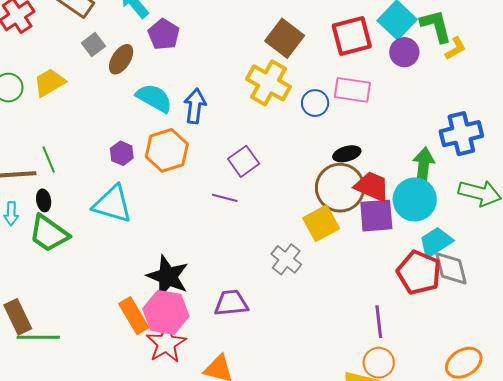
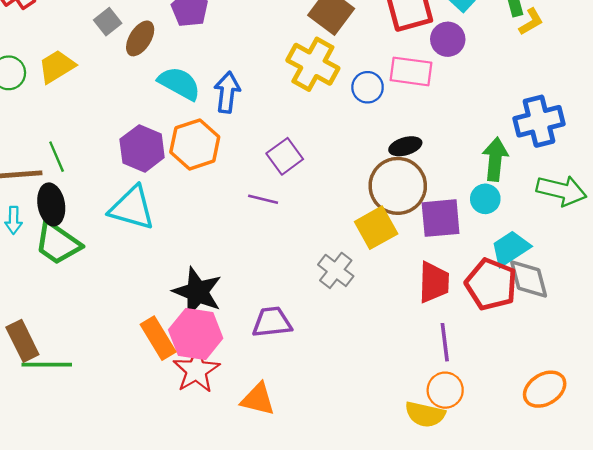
purple circle: (404, 52) -> (448, 39), moved
purple hexagon: (122, 153) -> (142, 148), size x1.6
red trapezoid: (372, 186) -> (434, 282), moved, turned 69
cyan circle: (415, 199) -> (485, 199), size x0.6
black ellipse: (44, 200) -> (51, 204), size x1.6

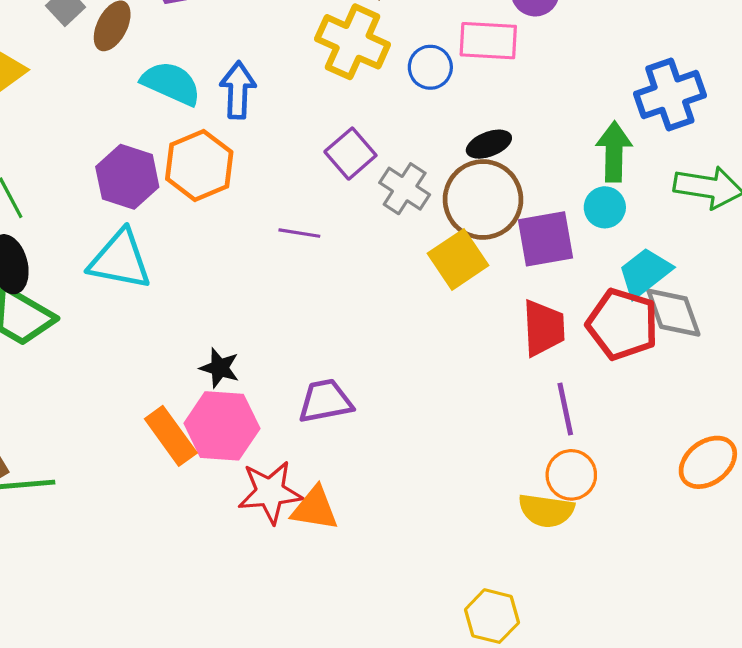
purple square: (285, 156) -> (350, 154), moved
gray cross: (336, 270) -> (405, 189), moved
black star: (197, 292) -> (220, 368), size x0.6
red star: (196, 370) -> (270, 492), moved, turned 30

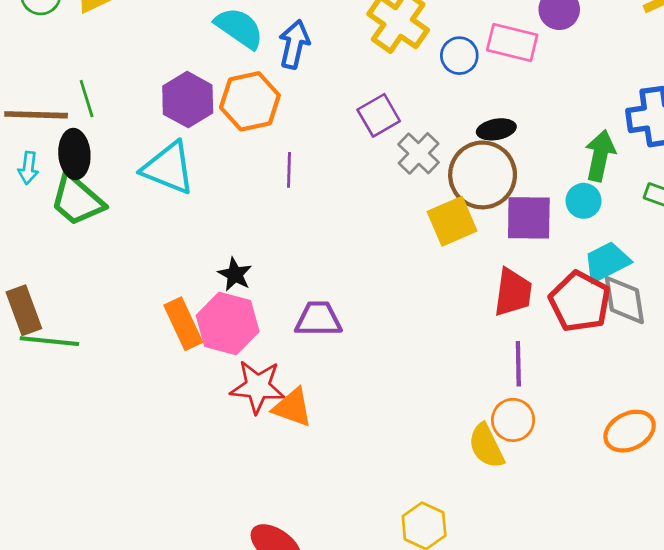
purple line: (299, 233) -> (289, 170), moved, turned 72
yellow semicircle: (546, 511) -> (486, 446), turned 45

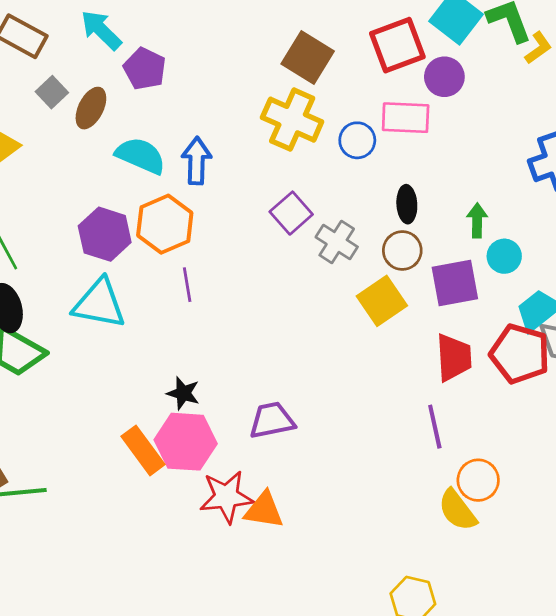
black ellipse: (496, 129) -> (407, 204), turned -72
green arrow: (600, 156) -> (477, 220), moved, size x0.7
purple line: (289, 170) -> (187, 285), moved
brown circle: (483, 175) -> (402, 251), size x0.6
purple line: (518, 364) -> (435, 427), moved

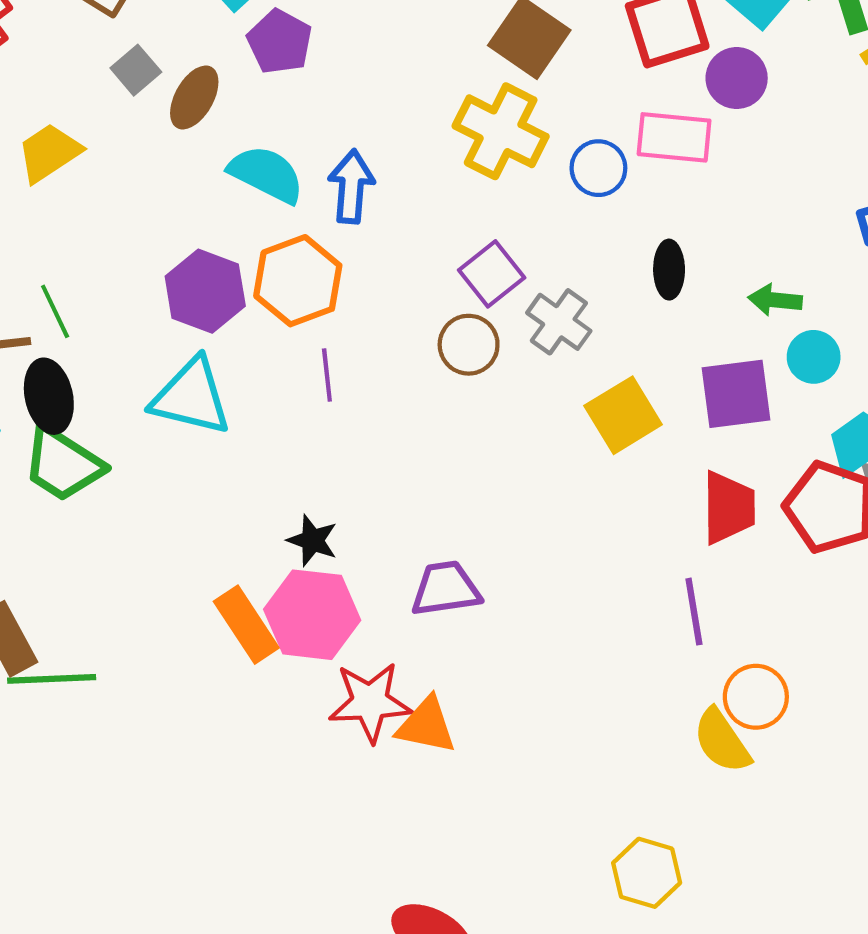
green arrow: (477, 220) -> (775, 300), turned -88
brown circle: (402, 251) -> (469, 345), moved

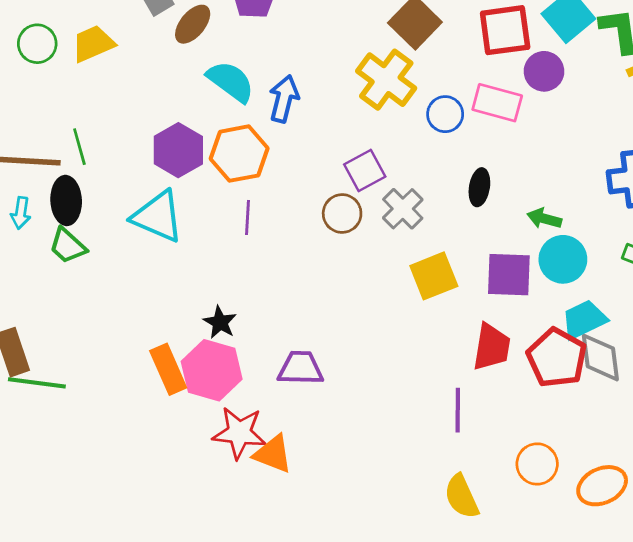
cyan circle: (814, 357) -> (563, 259), size x1.4
green trapezoid: (63, 464) -> (68, 246), size x0.7
orange circle: (756, 697) -> (537, 464), moved

